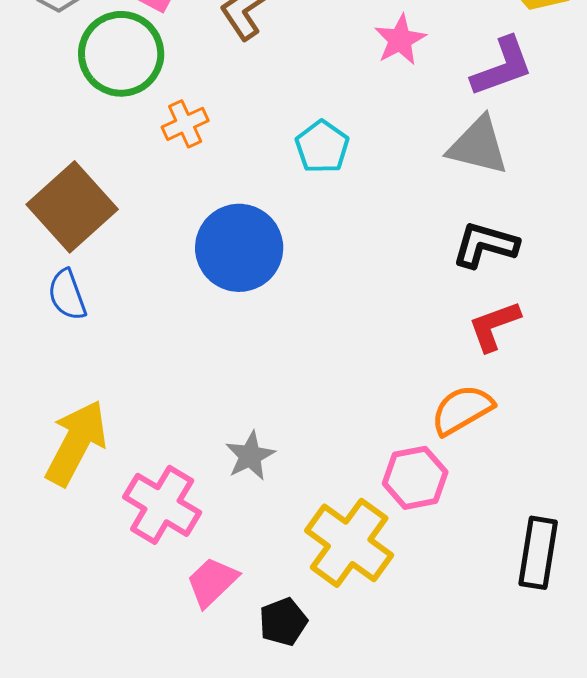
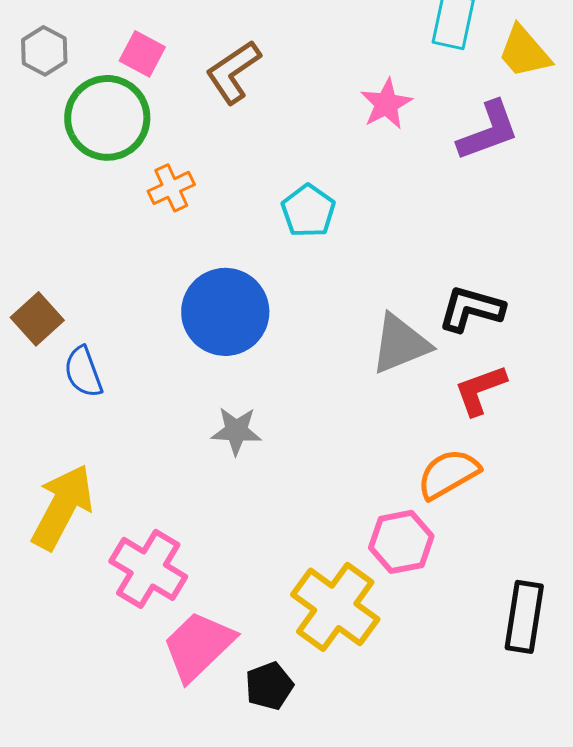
gray triangle: (478, 146) -> (400, 344), moved, turned -36
brown square: (72, 207) -> (37, 319), moved, size x0.6
blue semicircle: (67, 295) -> (83, 372), moved
gray star: (250, 456) -> (236, 431), moved, turned 30
pink trapezoid: (212, 582) -> (198, 646), size x1.4

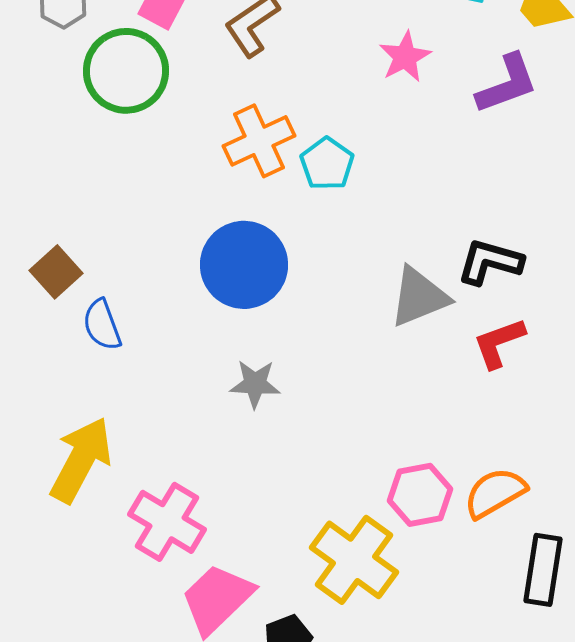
orange cross: (171, 188) -> (259, 141), moved, size x1.5
orange semicircle: (448, 474) -> (495, 493), moved

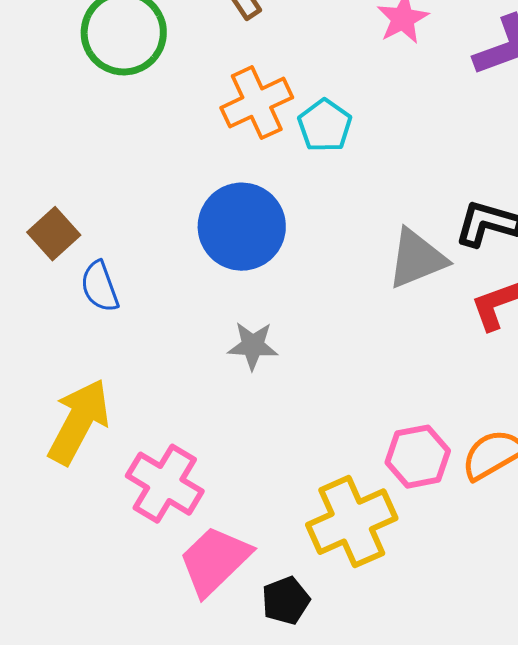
yellow cross: (354, 560) -> (352, 522), turned 30

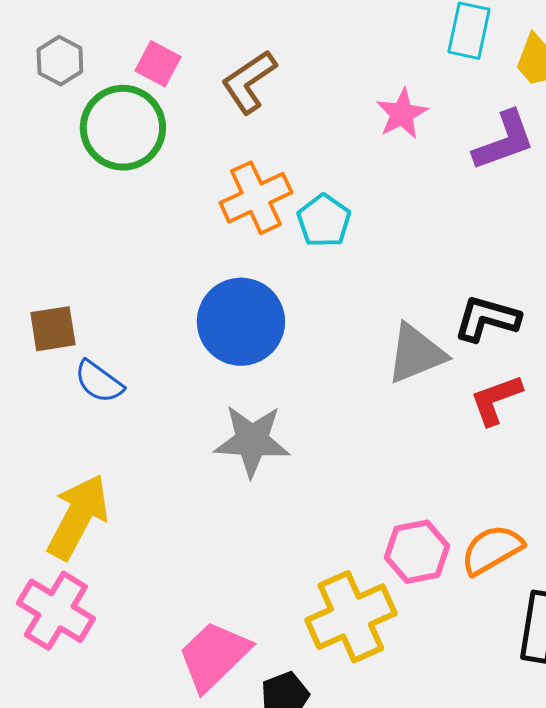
brown square: (54, 234) -> (53, 329), turned 33
blue semicircle: (100, 287) -> (99, 382), turned -34
gray star: (253, 346) -> (252, 441), size x1.5
pink cross: (165, 484) -> (56, 611), moved

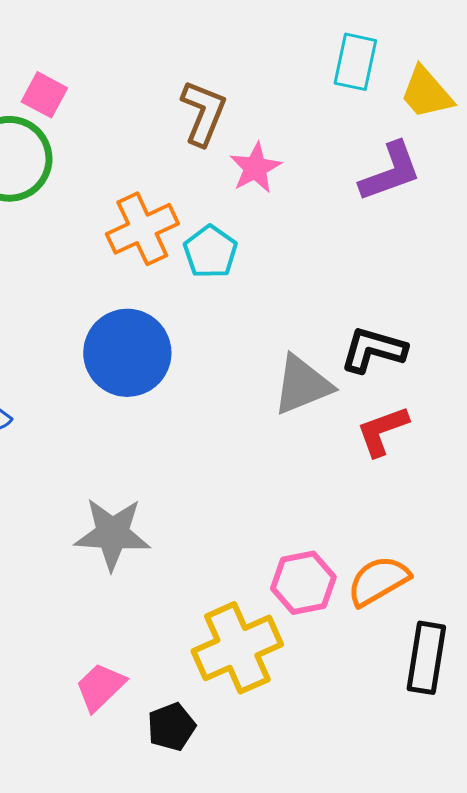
brown L-shape: (249, 82) -> (203, 113), moved, turned 146
pink star: (402, 114) -> (255, 168), moved
gray star: (252, 441) -> (112, 534), moved
pink trapezoid: (214, 656) -> (100, 687), size x0.7

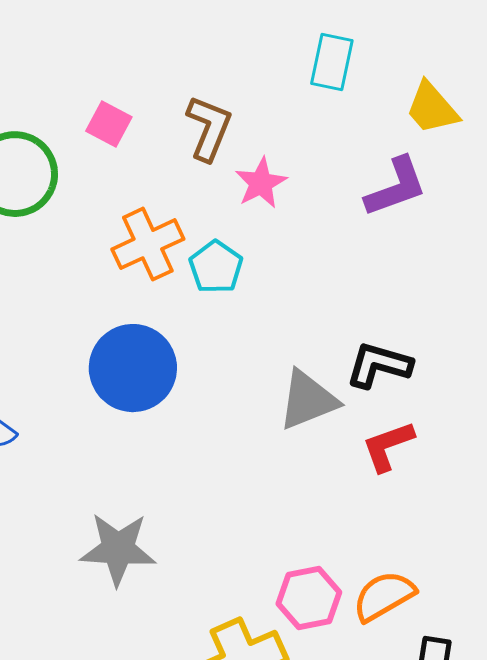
cyan rectangle: (355, 62) -> (332, 62), moved
pink square: (44, 95) -> (109, 124), moved

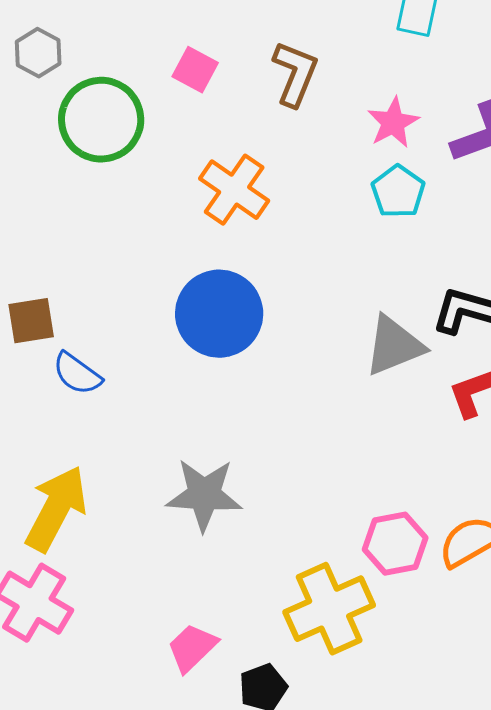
pink star: (261, 183) -> (393, 123), moved
orange cross: (148, 244) -> (234, 190), turned -30
cyan pentagon: (216, 267) -> (398, 192), moved

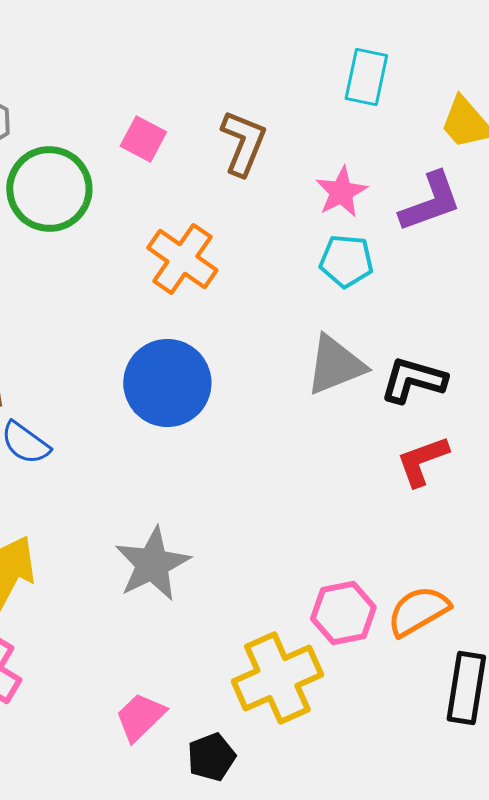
cyan pentagon: (398, 192) -> (346, 261), turned -30
gray triangle: (394, 346) -> (335, 365), moved
gray star: (204, 495) -> (152, 564), turned -30

